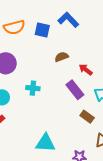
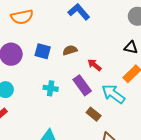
blue square: (42, 30) -> (43, 51), moved
cyan cross: (33, 88) -> (51, 88), moved

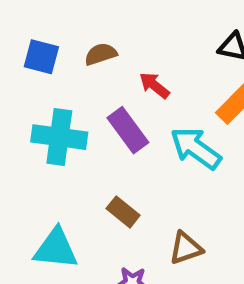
cyan cross: (51, 88) -> (59, 137), size x1.6
brown rectangle: (94, 114) -> (123, 212), moved

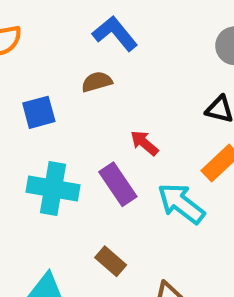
brown semicircle: (101, 54) -> (97, 82), moved
blue square: (41, 57) -> (39, 112), turned -32

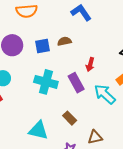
brown semicircle: (97, 82) -> (64, 41), moved
red arrow: (144, 143) -> (90, 65), turned -120

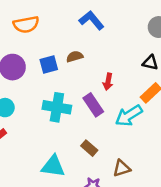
cyan arrow: (105, 94) -> (129, 116), turned -70

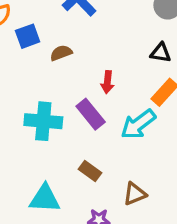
blue square: (49, 65) -> (28, 36), moved

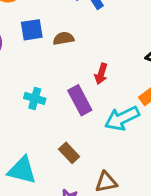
blue square: (28, 36) -> (32, 30), moved
cyan cross: (43, 121) -> (35, 98), size x0.6

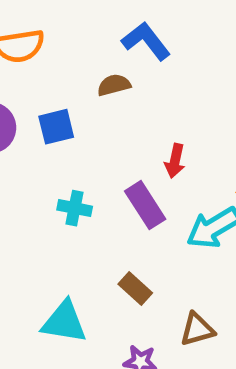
blue square: (32, 30) -> (56, 127), moved
brown semicircle: (64, 38) -> (114, 85), moved

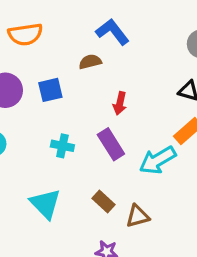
red arrow: (175, 161) -> (120, 103), moved
cyan triangle: (64, 322) -> (45, 204), moved, turned 36
brown triangle: (197, 329) -> (138, 216), moved

